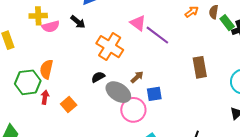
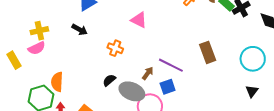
pink semicircle: (51, 26) -> (37, 48), moved
purple line: (157, 35) -> (171, 65), moved
orange cross: (110, 47) -> (115, 48), size x0.6

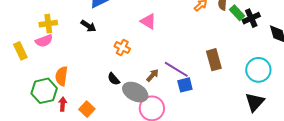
black semicircle: (109, 80) -> (114, 79), turned -96
blue square: (168, 87) -> (185, 85), moved
black triangle: (252, 91) -> (255, 102), size x1.5

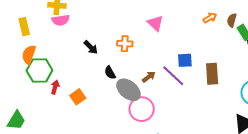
black arrow: (88, 26) -> (91, 47), moved
pink semicircle: (44, 41) -> (61, 20), moved
orange cross: (122, 48) -> (125, 44), turned -35
orange semicircle: (61, 76) -> (29, 55), moved
blue square: (185, 85) -> (185, 60), moved

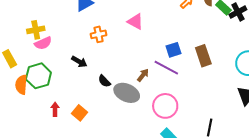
orange cross: (125, 44) -> (99, 34), moved
green hexagon: (39, 70) -> (38, 76), moved
pink circle: (142, 109) -> (165, 106), moved

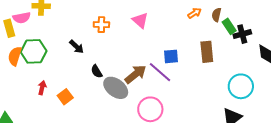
pink semicircle: (43, 43) -> (22, 18), moved
brown rectangle: (203, 56) -> (207, 52), moved
brown arrow: (143, 75) -> (136, 74), size x1.6

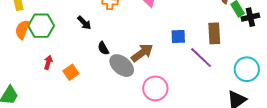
purple line: (160, 72) -> (201, 58), moved

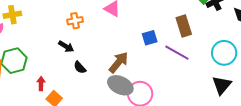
black arrow: (84, 23) -> (66, 46), moved
red arrow: (48, 62) -> (41, 84), moved
gray ellipse: (122, 66) -> (120, 85), moved

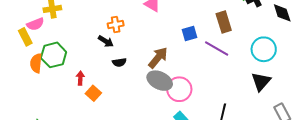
orange cross: (75, 21) -> (116, 25), moved
black semicircle: (80, 67) -> (119, 62), turned -56

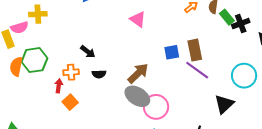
brown rectangle: (224, 22) -> (195, 50), moved
orange cross: (116, 25) -> (71, 72), moved
black triangle: (261, 82) -> (224, 104), moved

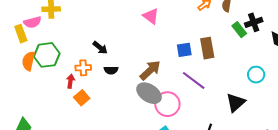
green rectangle: (227, 17) -> (239, 30), moved
purple line: (197, 70) -> (194, 80), moved
cyan circle: (244, 76) -> (256, 75), size x0.7

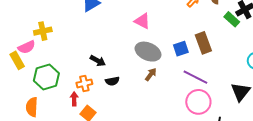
orange semicircle: (28, 61) -> (32, 107), moved
brown arrow: (150, 70) -> (151, 74), size x0.6
gray ellipse: (149, 93) -> (148, 52), moved
pink circle: (167, 104) -> (198, 102), moved

